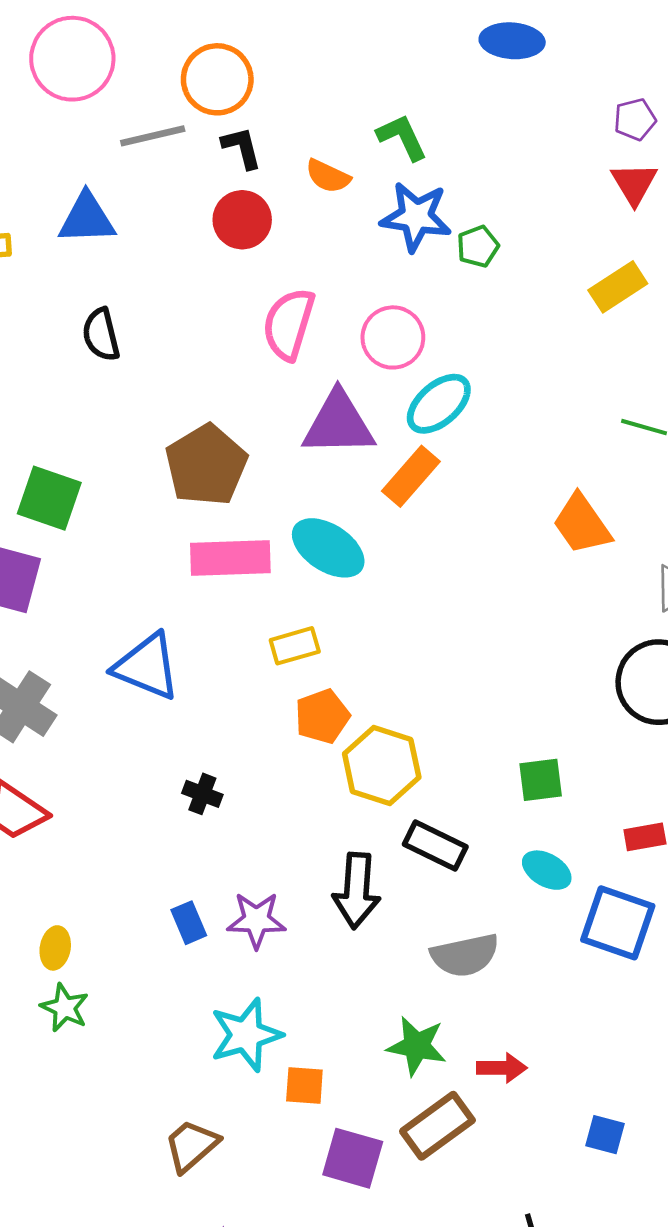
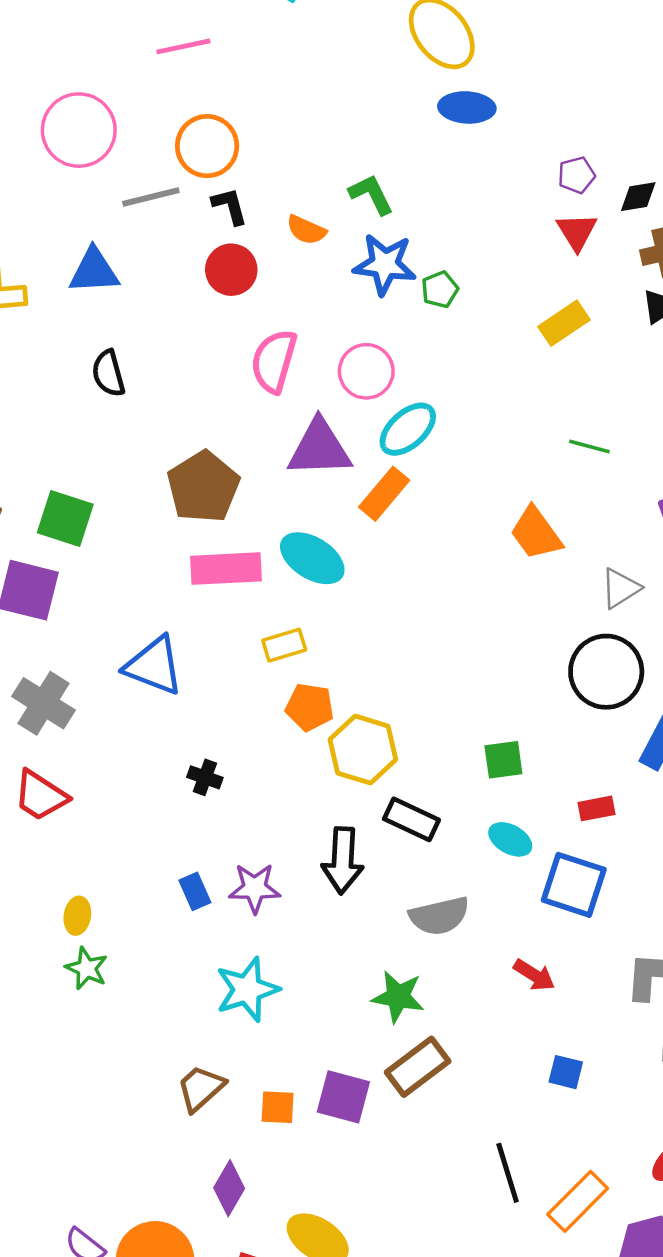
orange pentagon: (322, 716) -> (310, 707), turned 30
red arrow: (502, 1068) -> (534, 975), moved, turned 33
orange square: (304, 1085) -> (278, 1107), moved

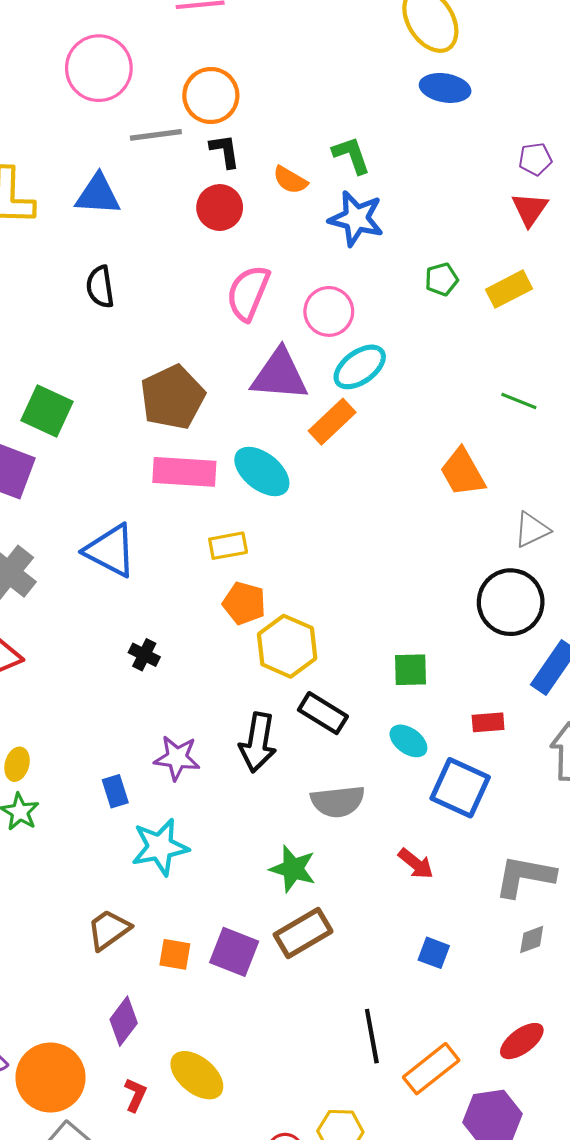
green pentagon: (440, 290) -> (442, 279), moved
blue rectangle: (195, 891) -> (115, 791), moved

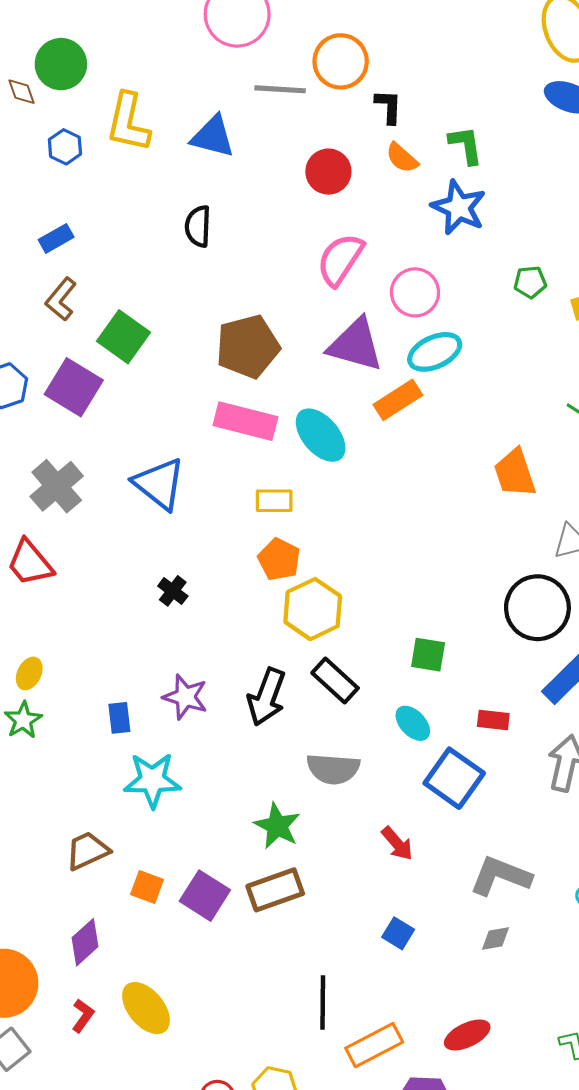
black L-shape: (225, 151) -> (389, 107), moved

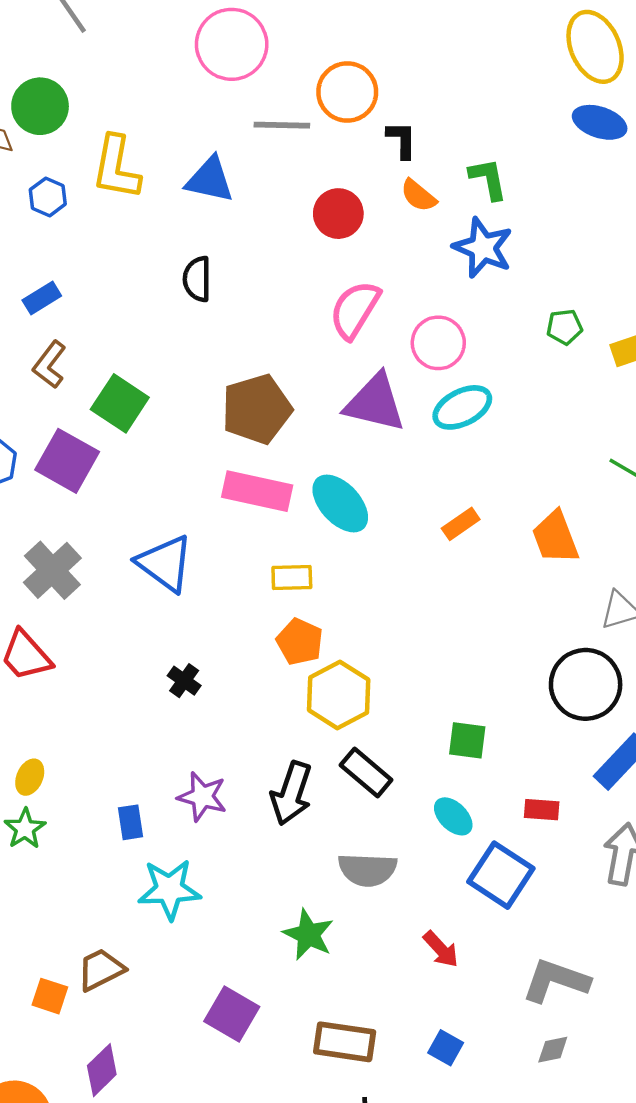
orange rectangle: (398, 400) -> (461, 524), moved, size x0.7
orange square: (147, 887) -> (50, 996), moved
brown rectangle: (275, 890) -> (345, 1042), moved, turned 30

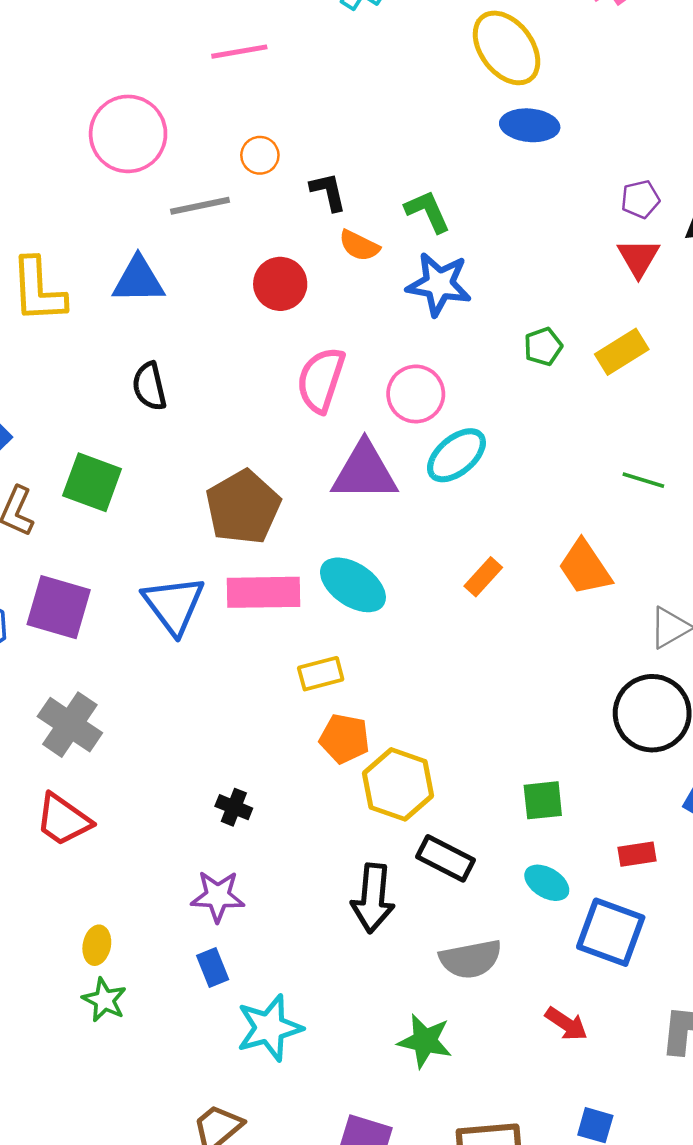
orange circle: (347, 92) -> (260, 155), size x0.6
green square: (120, 403) -> (92, 482), moved
blue triangle: (165, 563) -> (174, 605), moved, turned 30
purple star: (202, 797) -> (218, 896), moved

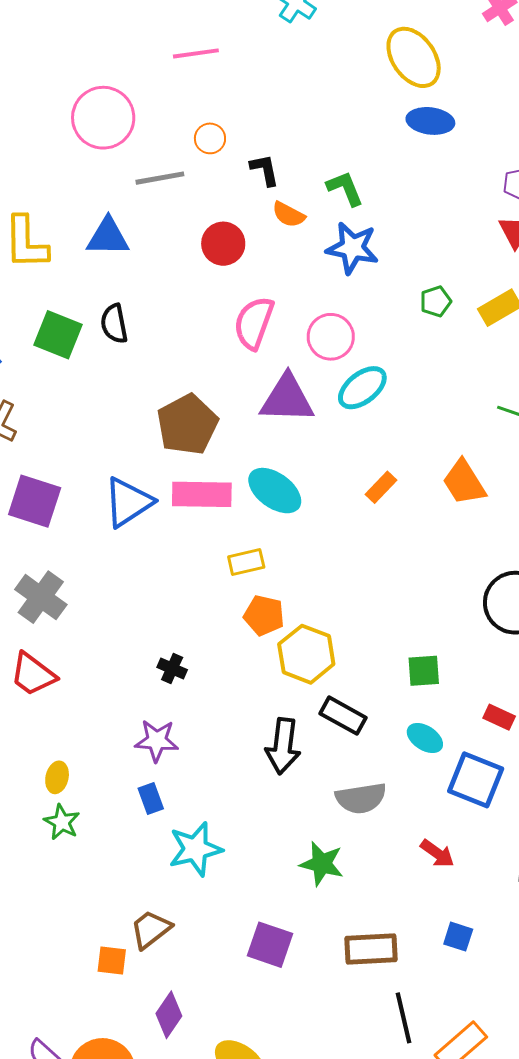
green square: (92, 482) -> (58, 335), moved
blue triangle: (174, 605) -> (128, 502), turned 32
red rectangle: (637, 854) -> (499, 717), turned 32

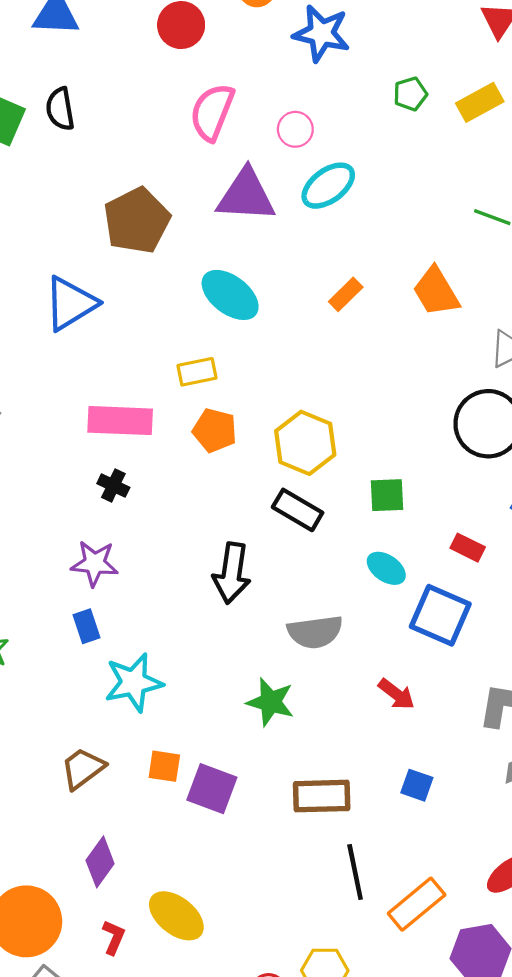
pink circle: (331, 337) -> (295, 129), size x0.7
pink rectangle: (202, 494) -> (120, 421), moved
yellow hexagon: (306, 654) -> (305, 443), moved
black rectangle: (343, 716) -> (298, 510), moved
orange square: (112, 961) -> (164, 766), moved

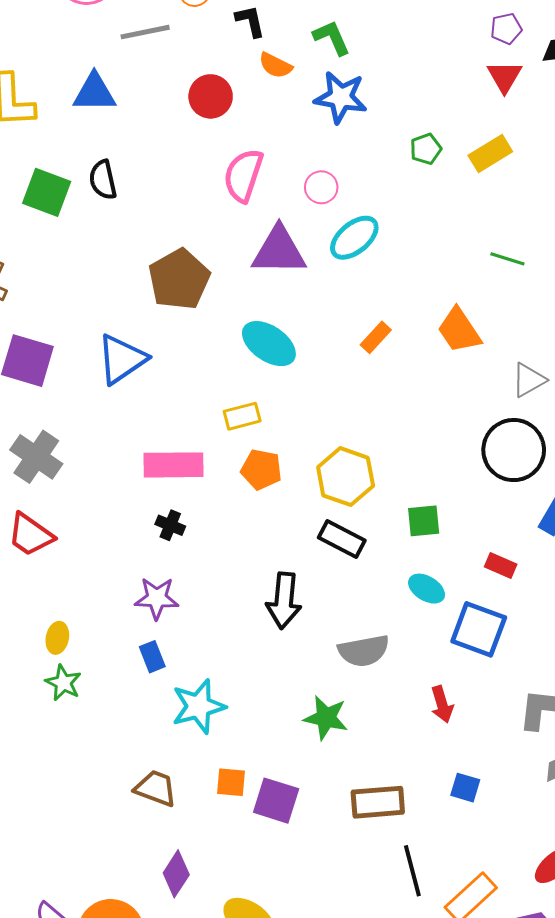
red arrow: (396, 694) -> (442, 704), turned 39
brown trapezoid: (83, 768) -> (156, 788), turned 60

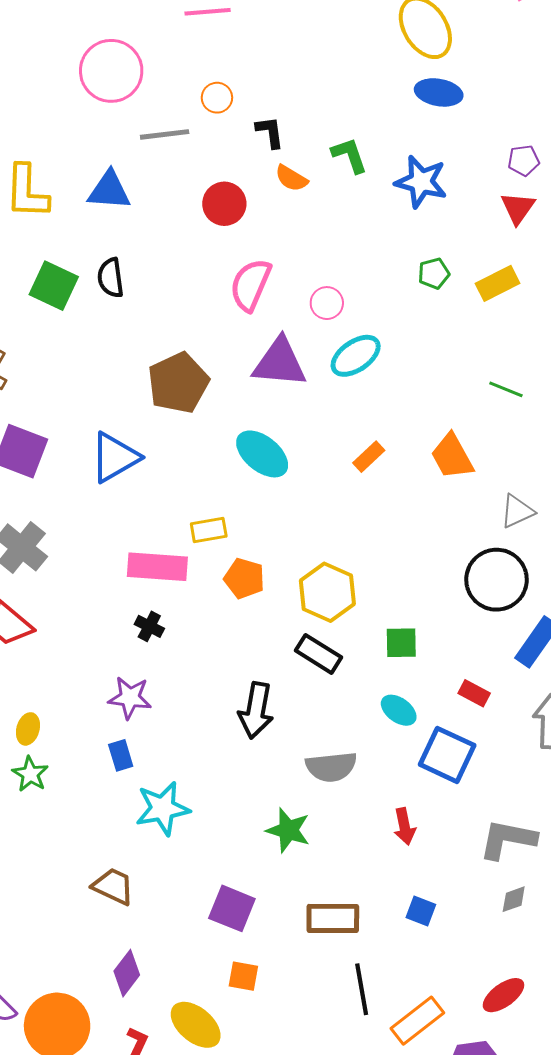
blue star: (341, 97) -> (421, 182), moved
yellow rectangle: (242, 416) -> (209, 530), moved
orange square: (231, 782) -> (243, 976), moved

